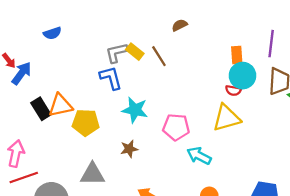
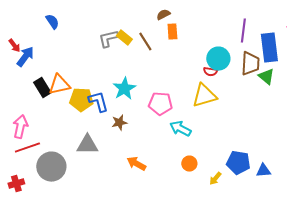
blue semicircle: (52, 33) -> (52, 22), turned -105
orange rectangle: (237, 55) -> (172, 32), moved
blue L-shape: (111, 78) -> (98, 102), moved
cyan star: (135, 110) -> (124, 89), turned 30

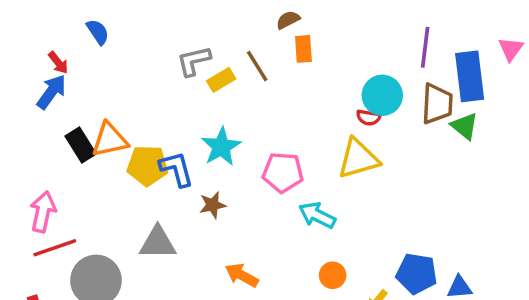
yellow rectangle: (124, 38) -> (221, 80), moved, turned -70
red arrow: (14, 46) -> (58, 63), moved

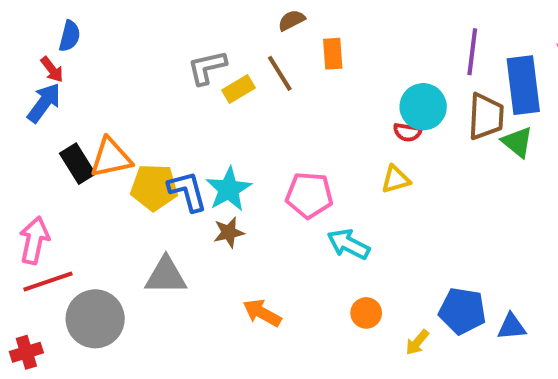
brown semicircle: (288, 20) -> (292, 20), moved
blue semicircle: (98, 32) -> (70, 36), moved, turned 48
cyan star: (221, 147) -> (229, 189), moved
yellow triangle: (358, 159) -> (396, 179), size x0.6

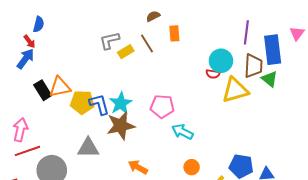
yellow triangle: (396, 179) -> (235, 90), moved, size x1.8
brown star: (229, 232) -> (121, 126), size x1.8

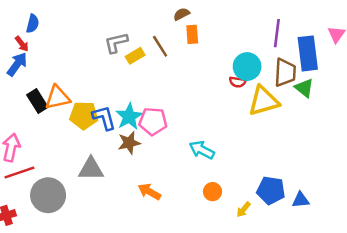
brown semicircle: (153, 16) -> (182, 14), moved
pink pentagon: (162, 106) -> (153, 121), moved
brown star: (121, 126) -> (129, 143), size x0.7

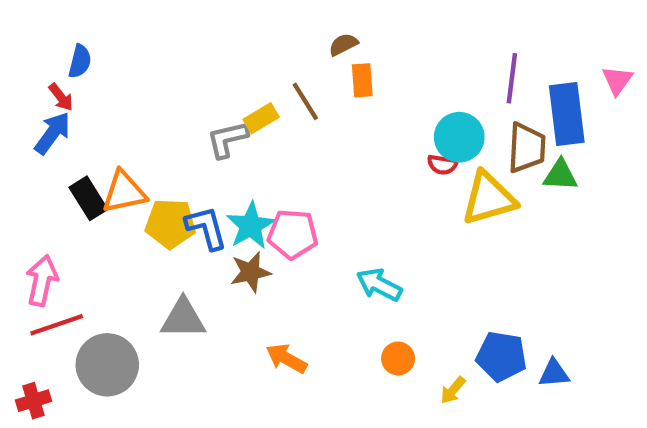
gray L-shape: (116, 43) -> (227, 139), moved
green triangle: (304, 88) -> (560, 175), turned -36

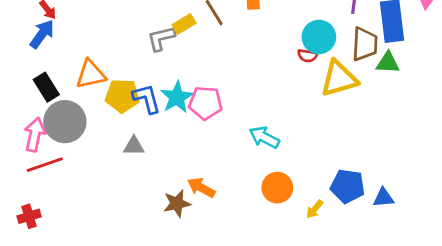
black rectangle: (88, 198) -> (46, 87), moved
brown star: (251, 272) -> (177, 203), moved
gray triangle: (183, 318) -> (134, 146), moved, size x0.7
orange circle: (398, 358) -> (277, 188), size x1.4
gray circle: (107, 365) -> (65, 122), moved

